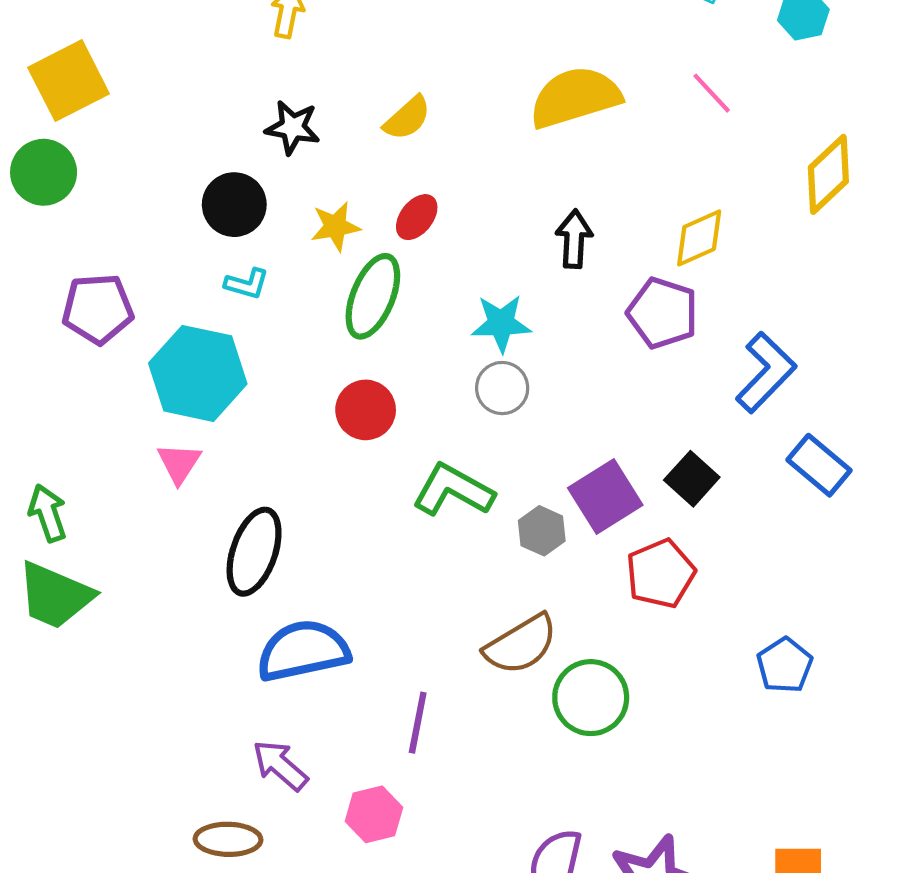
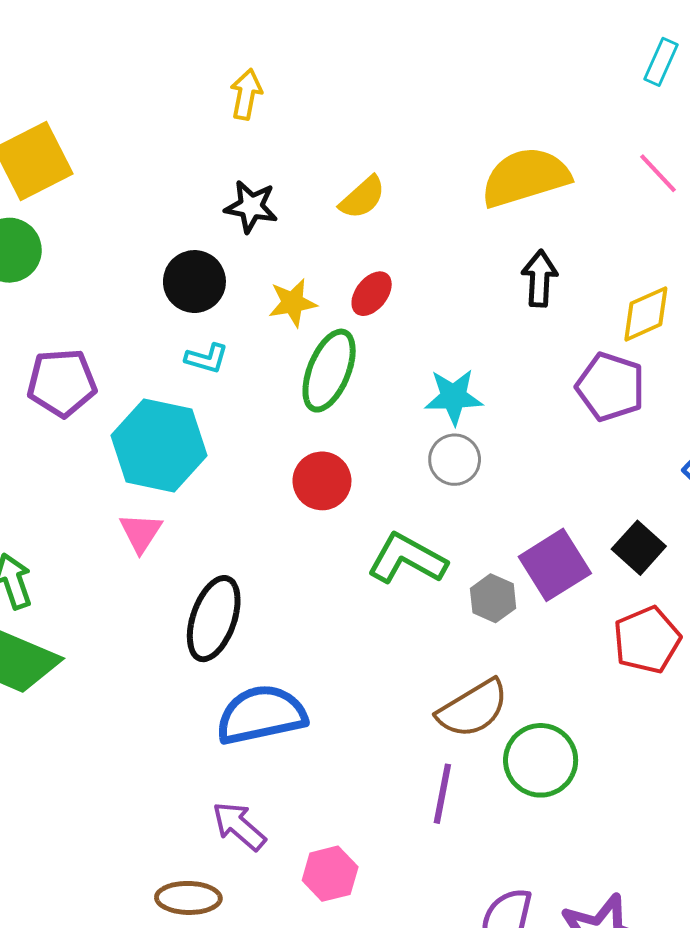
black arrow: (574, 239) -> (540, 278), moved
red pentagon: (661, 574) -> (647, 640), moved
purple line: (418, 723) -> (442, 794), moved

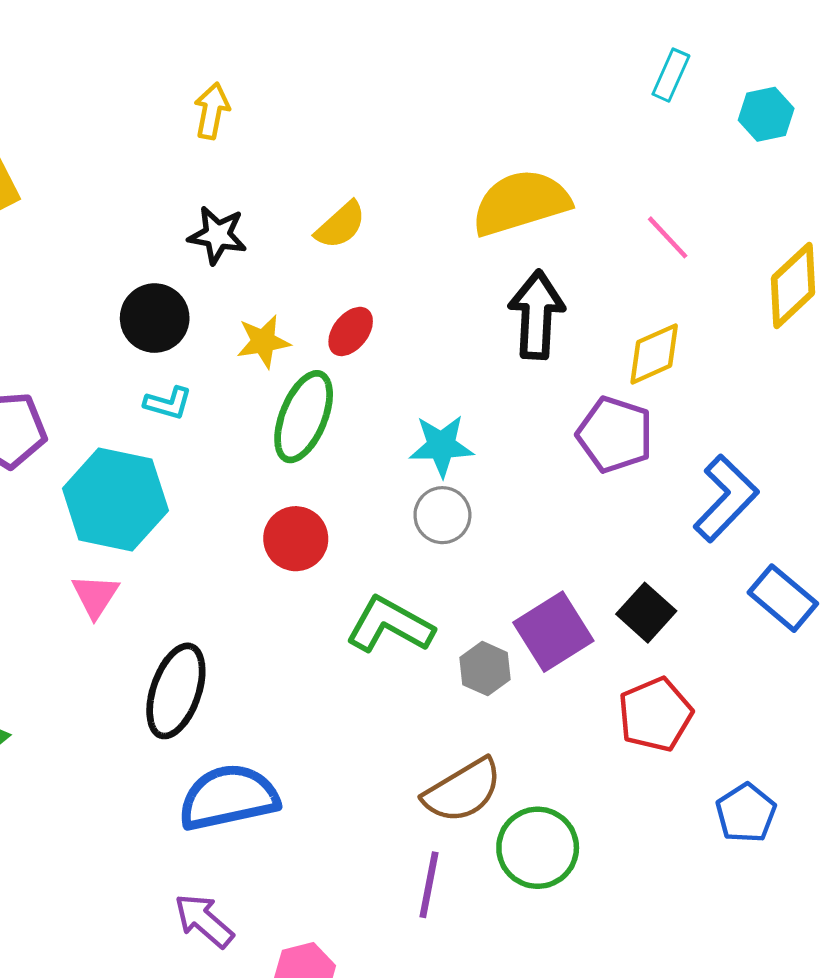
pink line: (658, 173) -> (668, 237), moved
black arrow: (540, 278) -> (537, 315), size x1.4

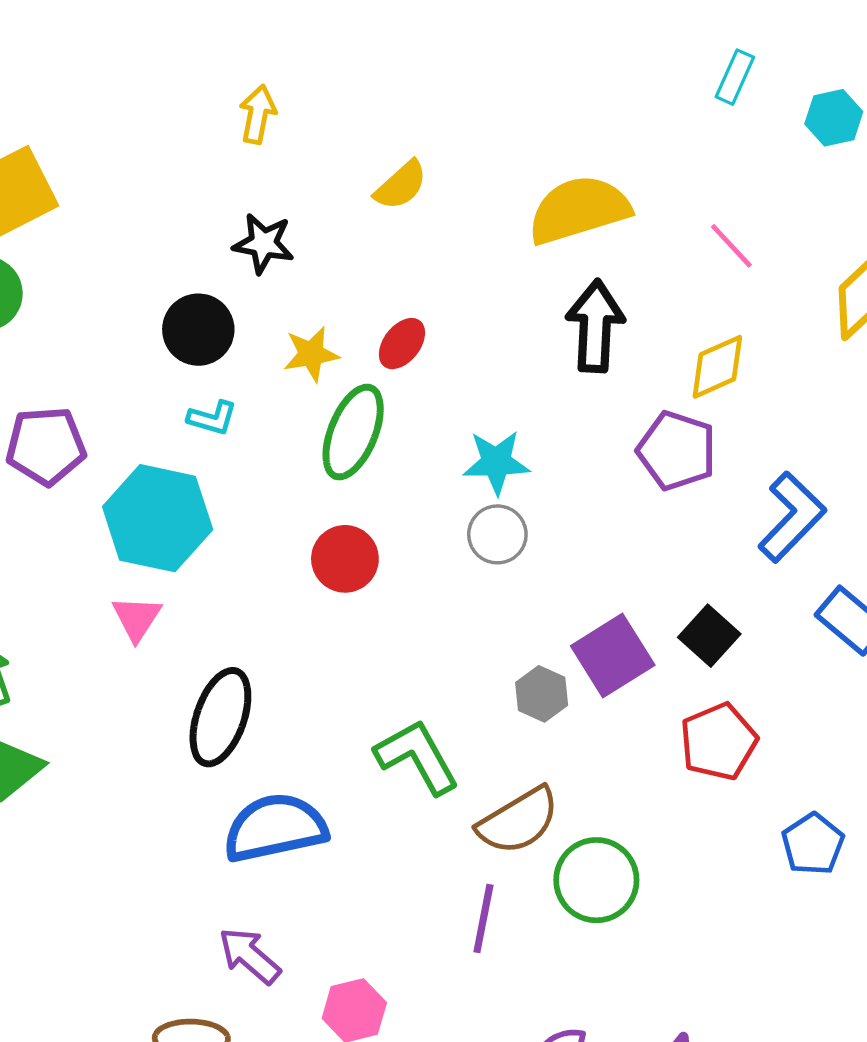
yellow semicircle: (341, 225) -> (401, 185), moved
green L-shape: (390, 625) -> (417, 757), moved, turned 32

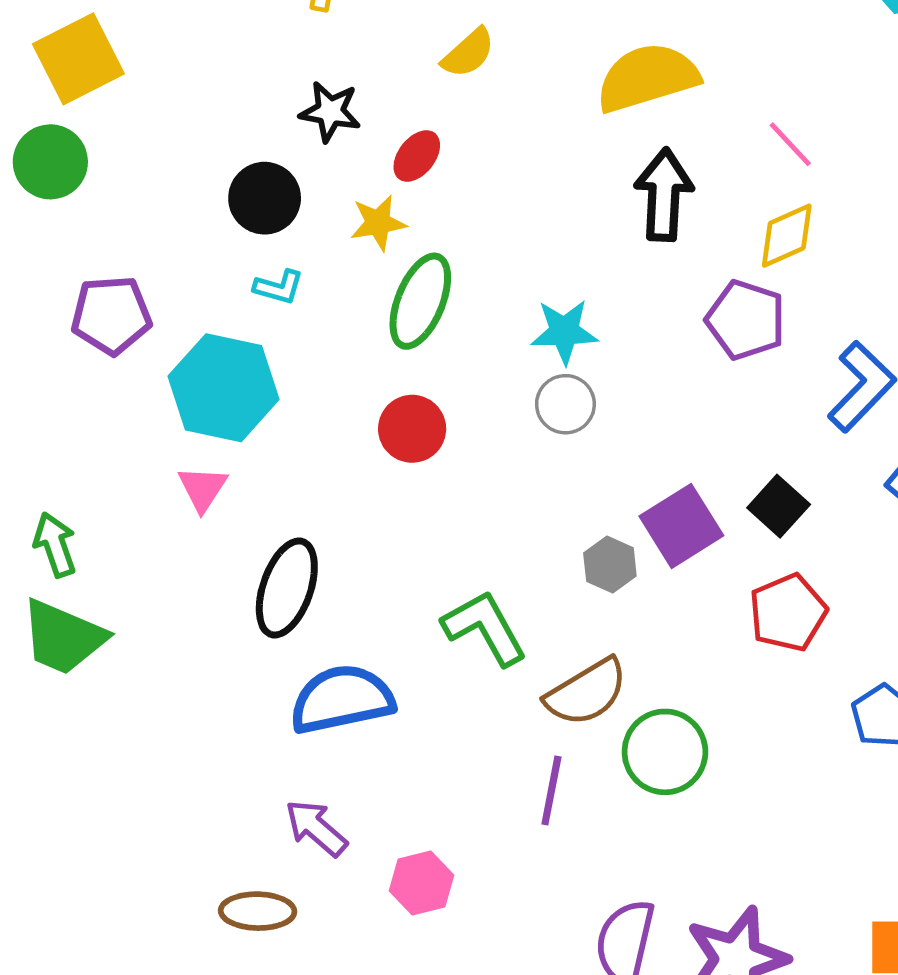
pink line: (731, 246) -> (790, 144), moved
red ellipse: (402, 344) -> (417, 156), moved

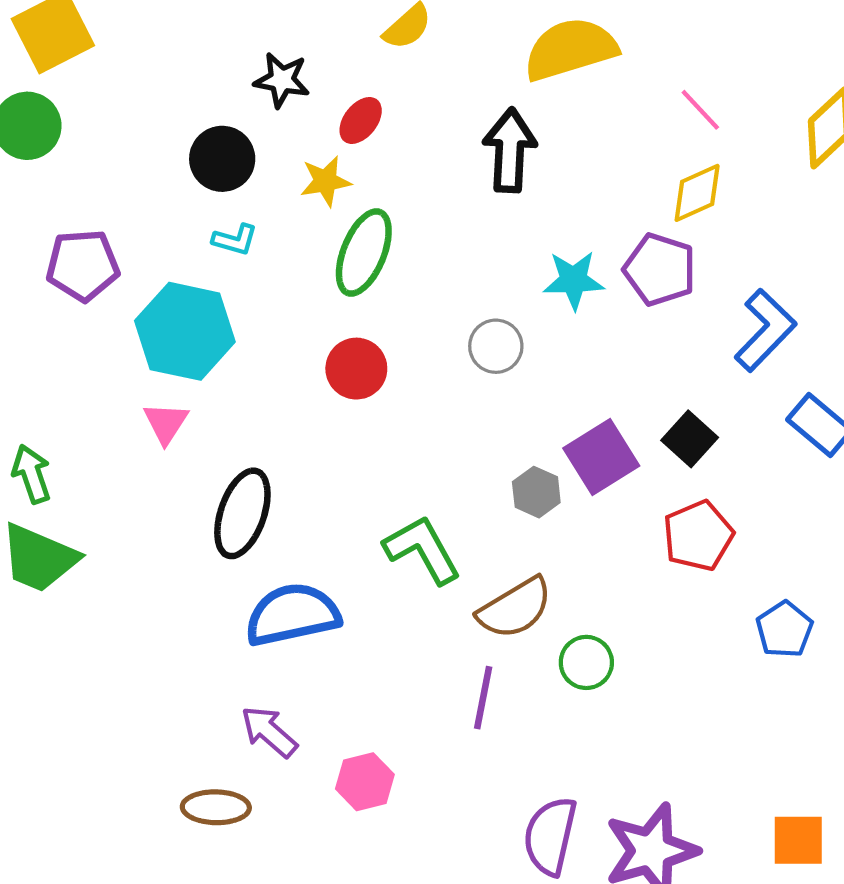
black arrow: (664, 195) -> (510, 150), moved
cyan star: (564, 332) -> (574, 280), moved
green circle: (665, 752) -> (586, 662), size x0.7

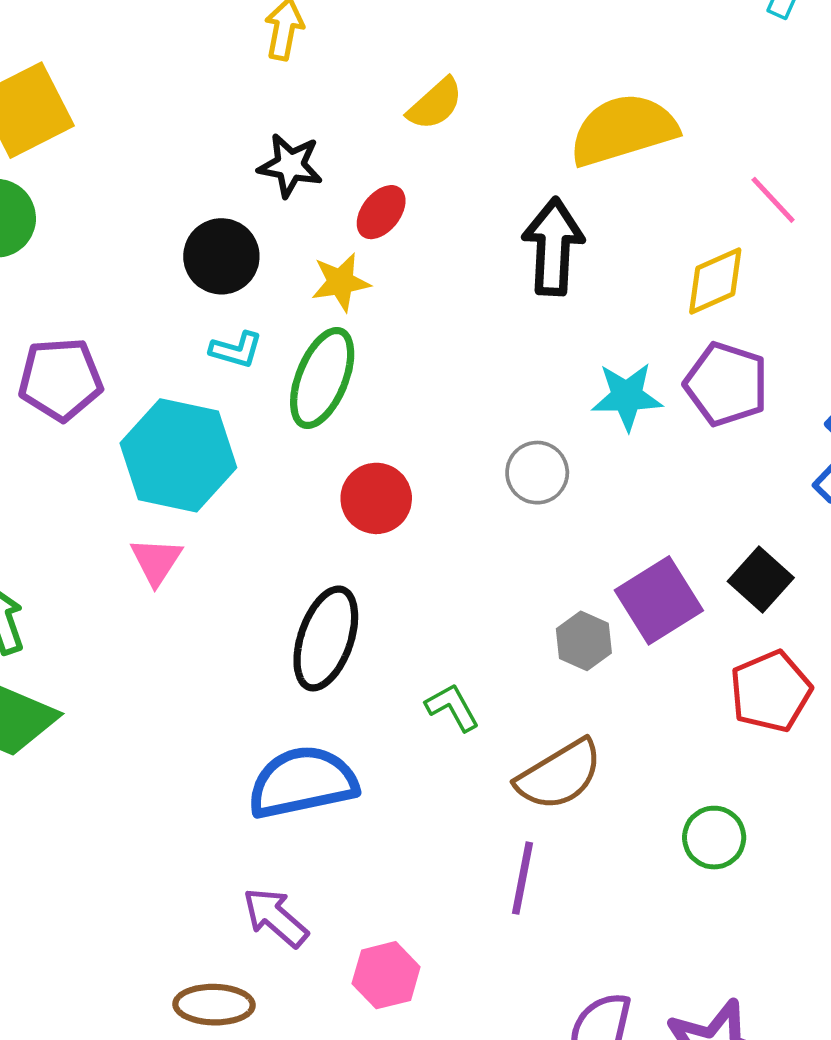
yellow diamond: (697, 193) -> (715, 281), moved
green ellipse: (364, 253) -> (322, 378), moved
black ellipse: (242, 513) -> (326, 638), moved
green L-shape: (422, 550) -> (452, 707), size x0.6
green circle: (586, 662) -> (714, 838), moved

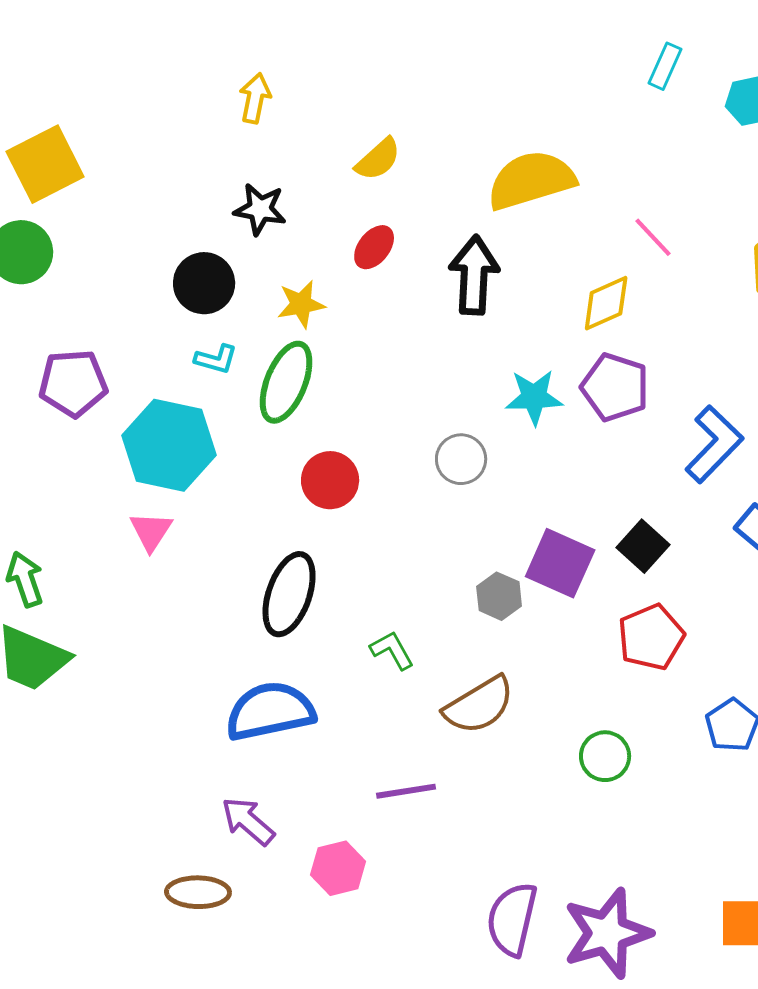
red ellipse: (381, 212) -> (374, 247), moved
purple square: (659, 600) -> (560, 563), turned -34
purple line: (522, 878) -> (406, 791), moved, turned 70

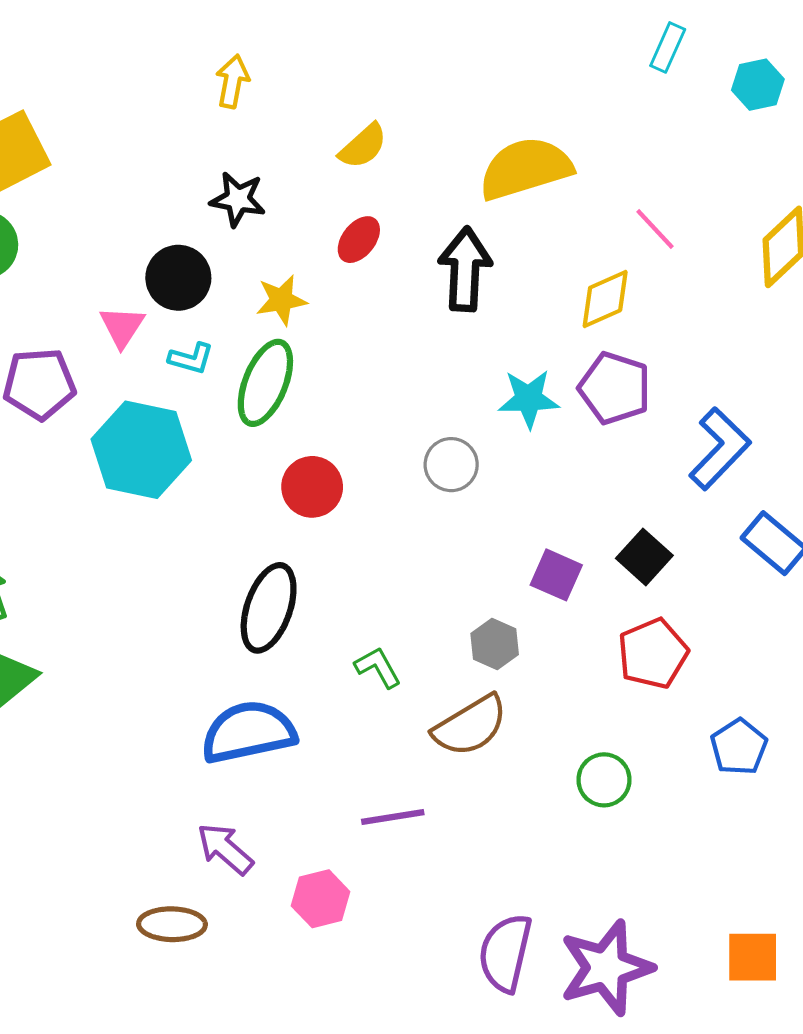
pink triangle: (151, 531) -> (122, 327), moved
purple square: (560, 563) -> (556, 575), size x0.7
gray hexagon: (499, 596) -> (495, 644), moved

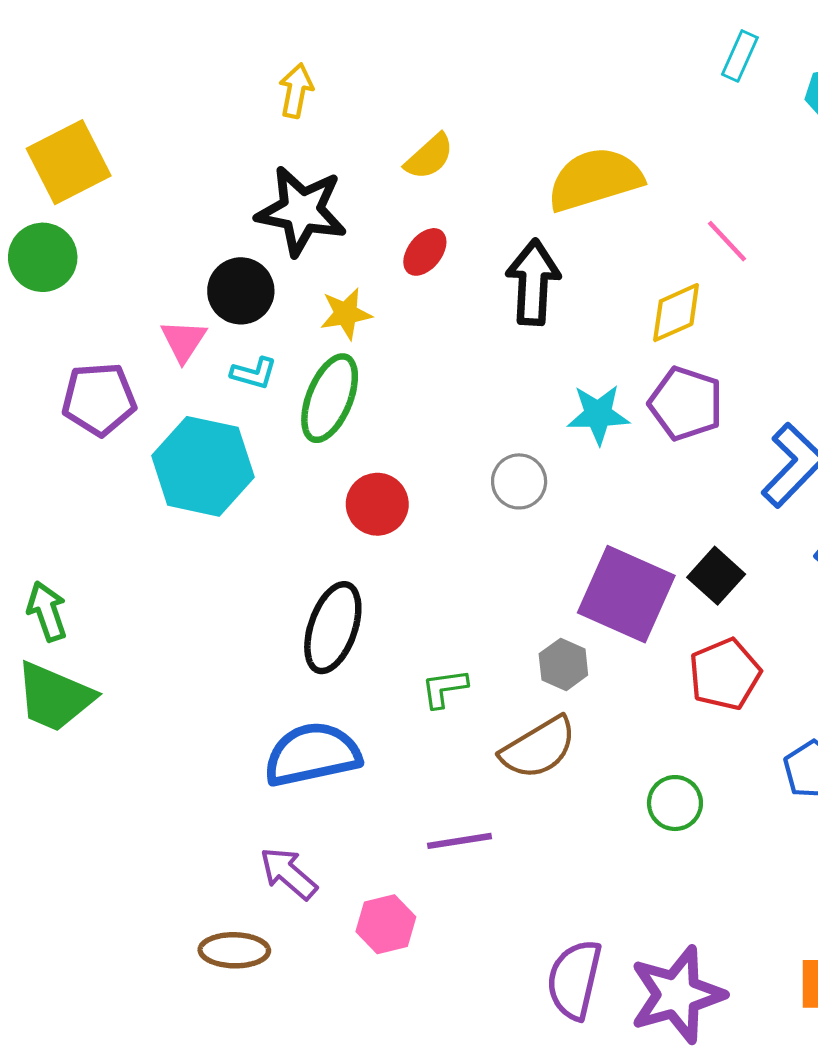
black star: (238, 199) -> (301, 211), size x1.6
purple square: (556, 575) -> (626, 594), size x1.8
green L-shape: (378, 667) -> (444, 688), turned -69

